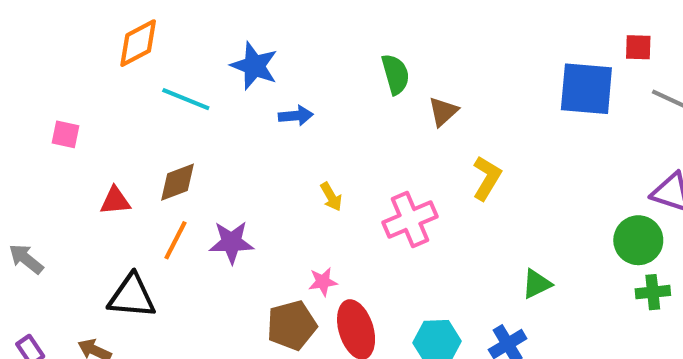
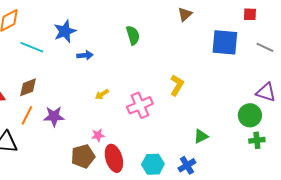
red square: (638, 47) -> (250, 14), moved
blue star: (254, 66) -> (65, 31), turned 30
brown triangle: (443, 112) -> (185, 14), moved
yellow arrow: (331, 197) -> (102, 94), turned 88

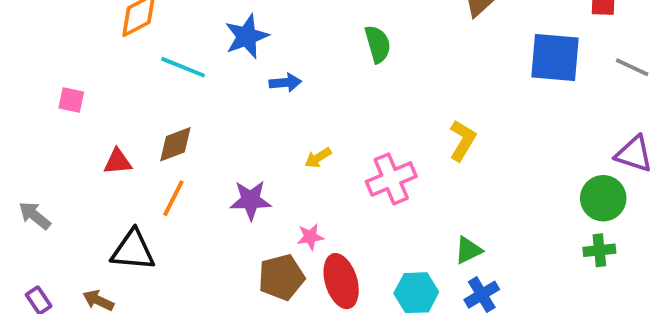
purple star: (54, 116) -> (251, 200), moved
green triangle: (201, 136) -> (468, 250), moved
green cross: (257, 140) -> (599, 250), moved

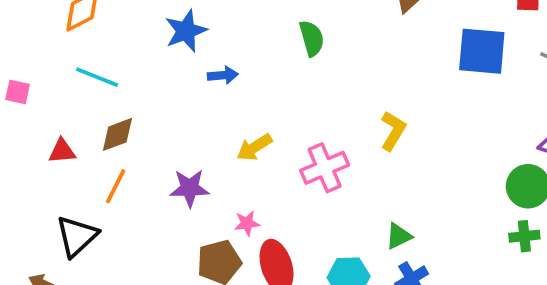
cyan line: (183, 67) -> (97, 77), moved
yellow arrow: (318, 158) -> (254, 147), size x1.4
black triangle: (133, 250) -> (77, 236), turned -48

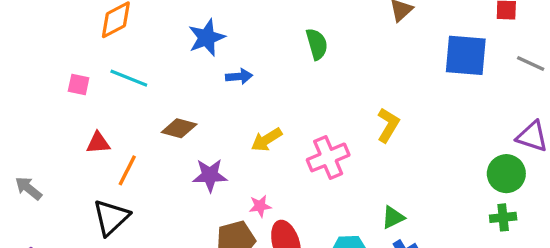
pink square: (18, 92) -> (79, 85), moved
brown diamond: (117, 134) -> (179, 128), moved, turned 36
orange line: (116, 186) -> (127, 170), moved

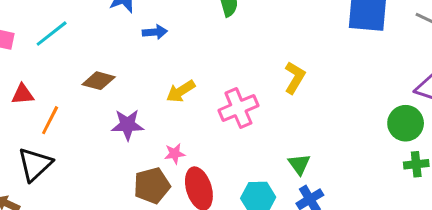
cyan line: (129, 78) -> (52, 34), turned -60
green triangle: (393, 217) -> (299, 164), turned -40
green cross: (503, 217) -> (416, 164), moved

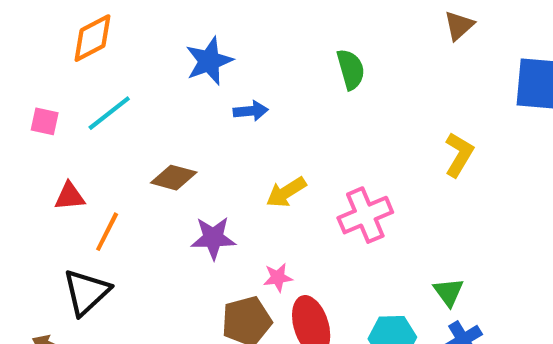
yellow L-shape: (295, 78) -> (459, 155), moved

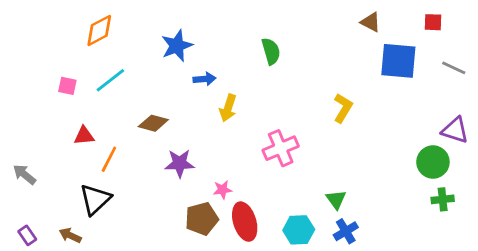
brown triangle: (459, 26) -> (371, 22), moved, turned -50
yellow arrow: (286, 192) -> (228, 108), moved, turned -40

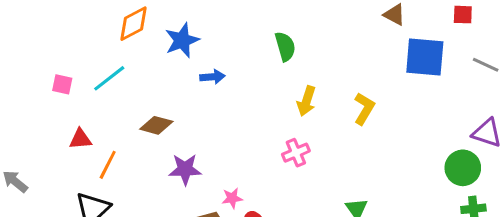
orange diamond: (99, 30) -> (134, 24), moved
yellow arrow: (228, 108) -> (306, 101), moved
pink cross: (281, 148) -> (296, 153), size x0.7

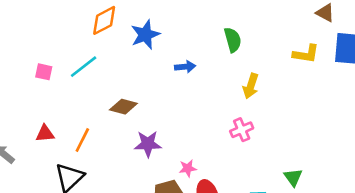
blue arrow: (212, 77) -> (185, 67), moved
yellow L-shape: (364, 109) -> (306, 54), moved, turned 68
red triangle: (80, 139) -> (45, 134), moved

